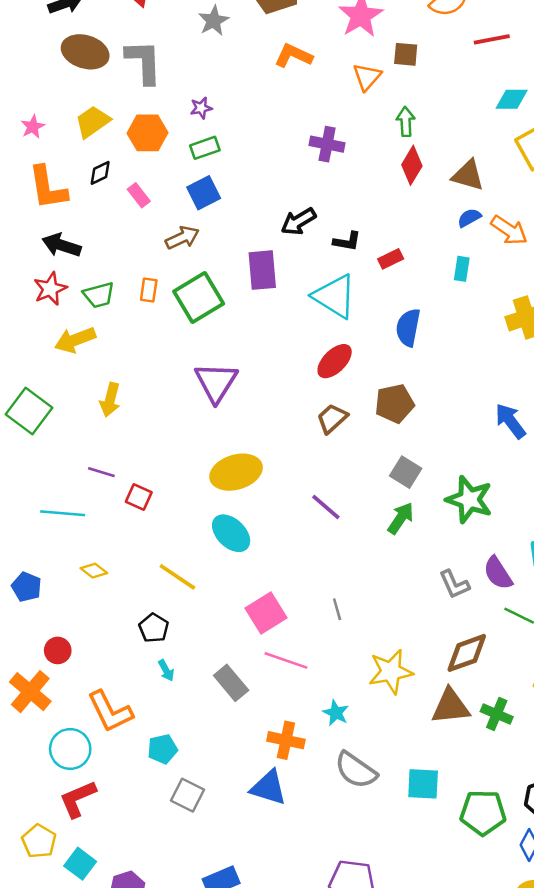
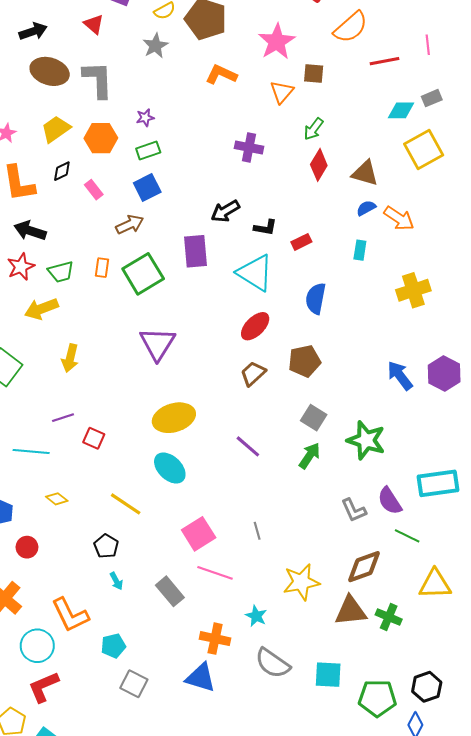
green arrow: (406, 122) -> (314, 129), turned -140
purple line: (101, 472) -> (63, 418), turned -35
red circle: (58, 650) -> (27, 547), moved

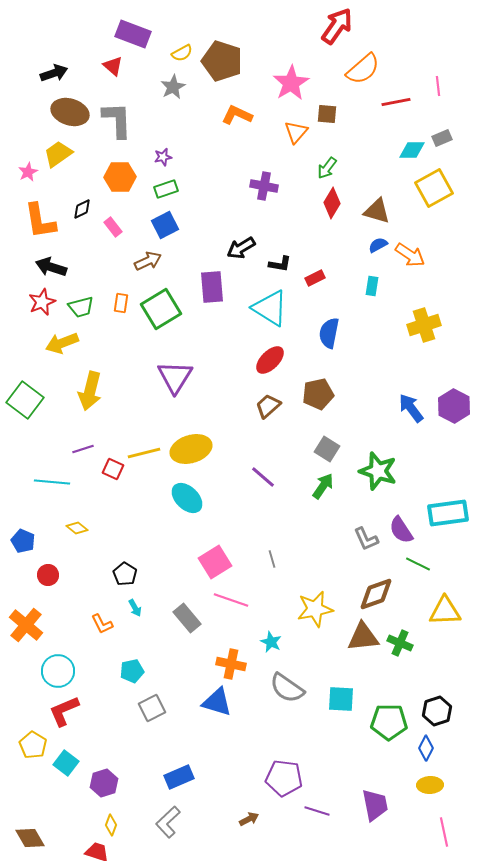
yellow trapezoid: (56, 129) -> (58, 154), moved
yellow arrow: (70, 358) -> (90, 391), size x1.4
yellow line: (126, 504) -> (144, 453), moved, turned -48
orange L-shape: (70, 615) -> (102, 624), moved, size x0.6
gray square: (134, 684) -> (152, 708), turned 36

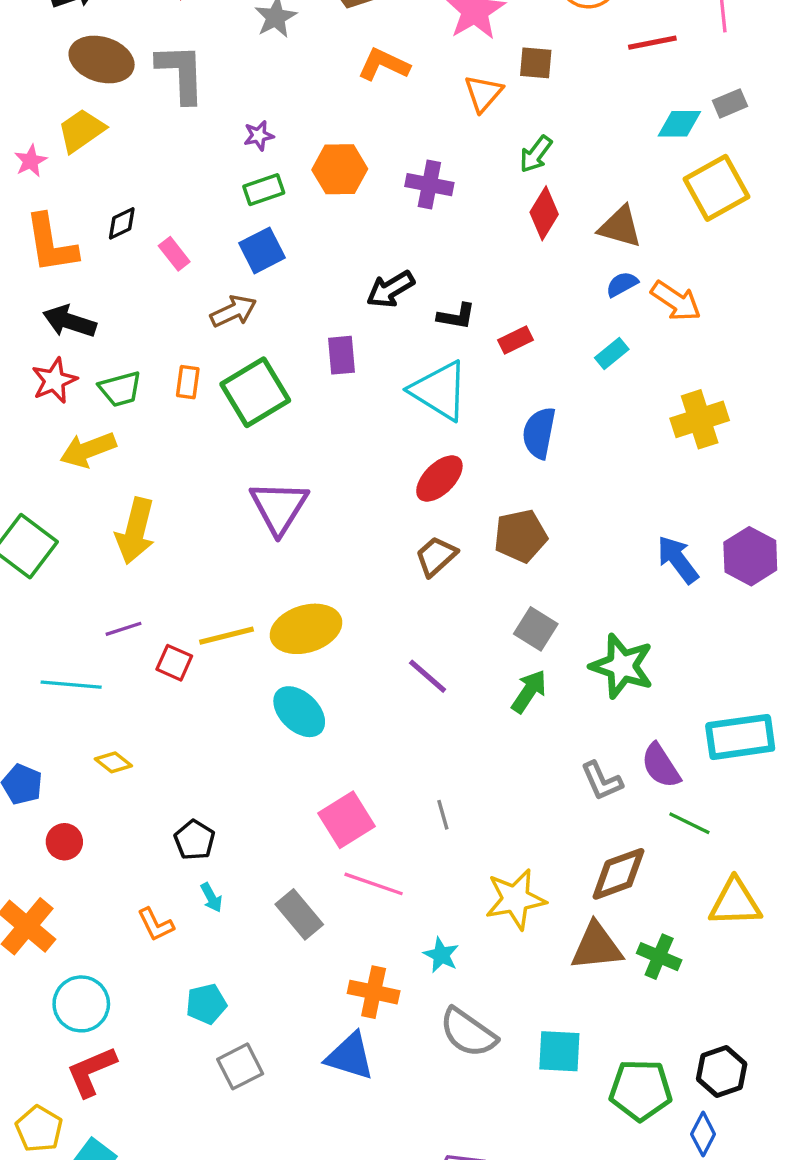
orange hexagon: (120, 177) -> (340, 169), moved
cyan rectangle: (372, 286) -> (612, 353), turned 42
purple rectangle: (212, 287) -> (341, 355), size x0.7

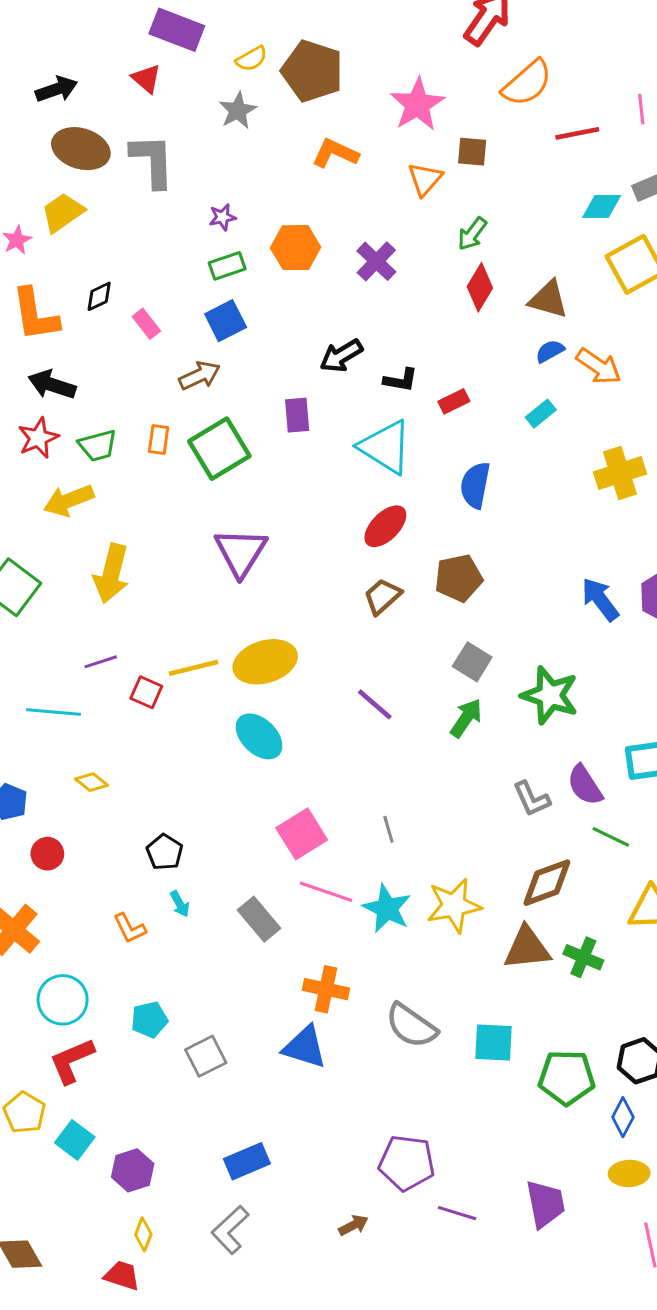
purple cross: (429, 185) -> (376, 261), turned 33
cyan star: (441, 955) -> (387, 908), moved, size x1.5
cyan pentagon: (206, 1004) -> (149, 1020), moved

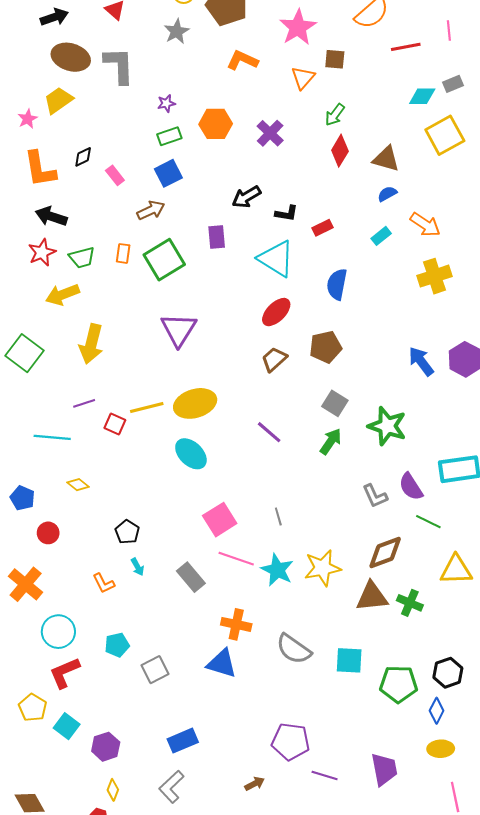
orange arrow: (599, 366) -> (425, 225), moved

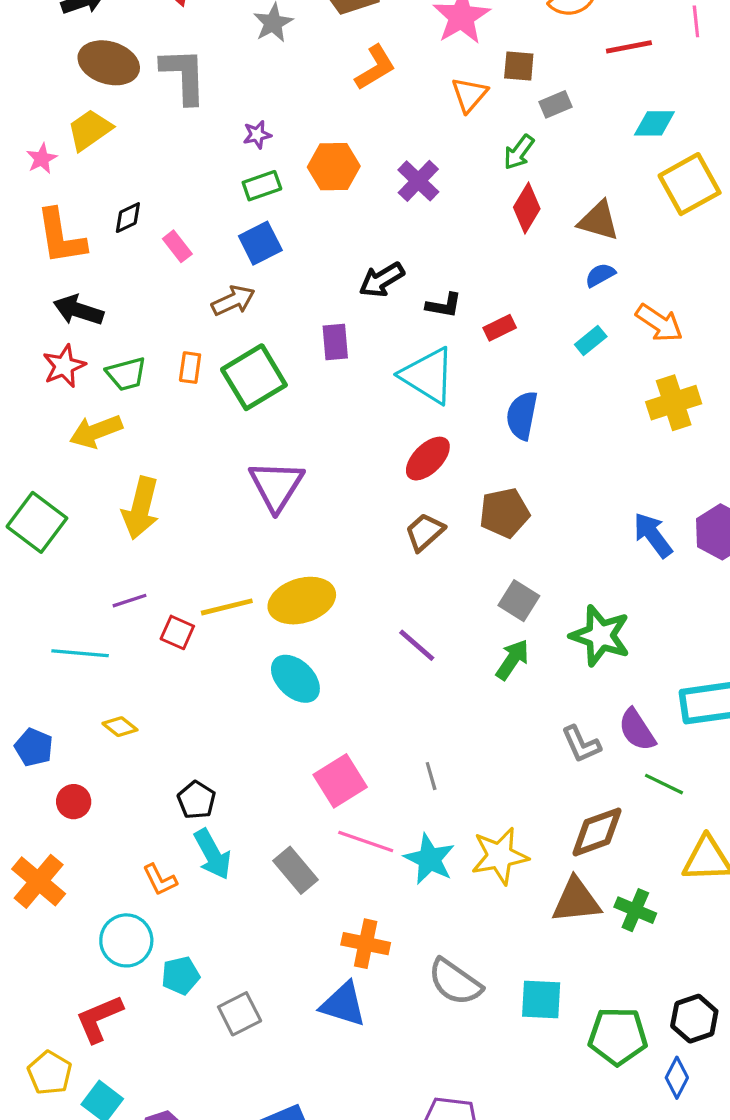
orange L-shape: (242, 60) -> (375, 68), turned 124
gray rectangle: (453, 84) -> (556, 104), moved
cyan arrow: (138, 567) -> (212, 854), size x1.8
cyan circle: (58, 632) -> (126, 940), moved

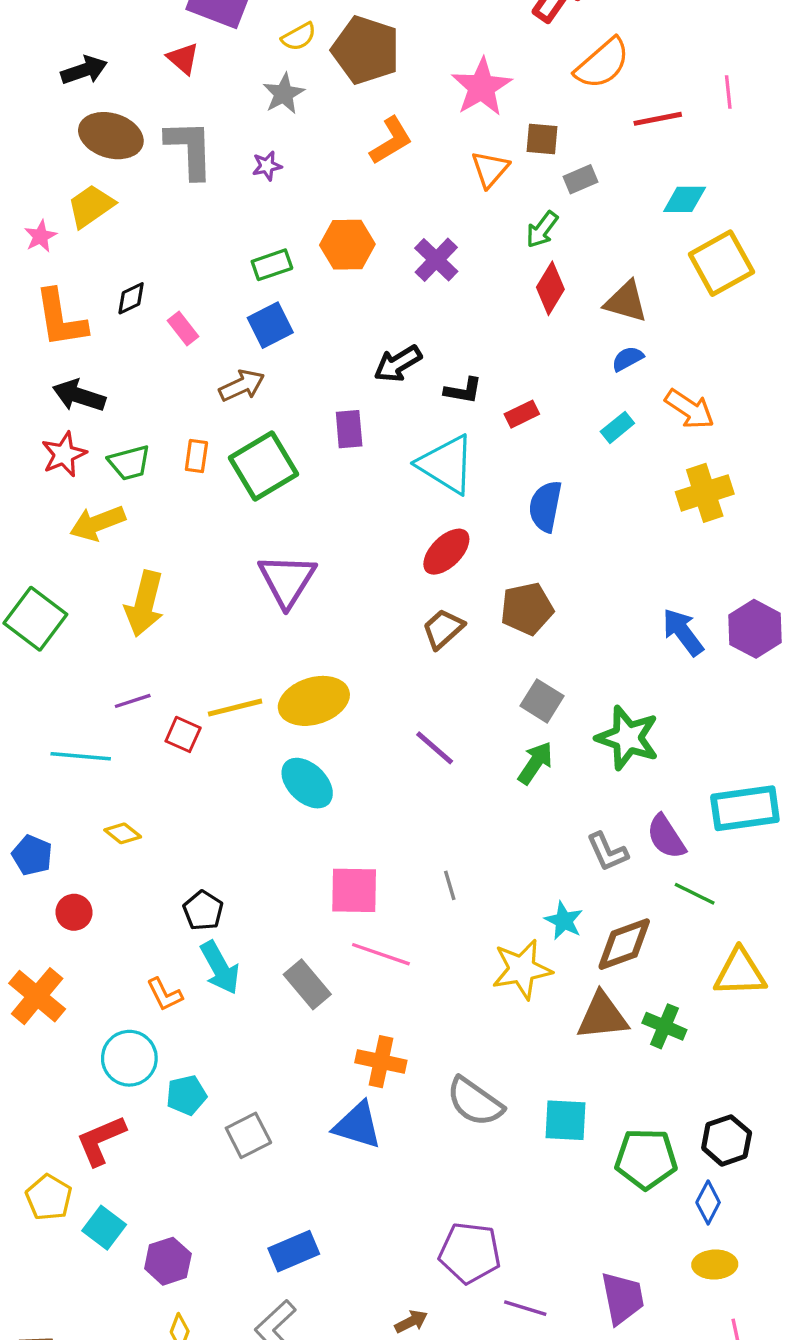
purple star: (257, 135) -> (267, 166), moved
pink square: (340, 781) -> (354, 890), turned 33
cyan star: (429, 859) -> (564, 921), moved, size x0.7

